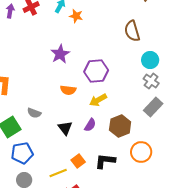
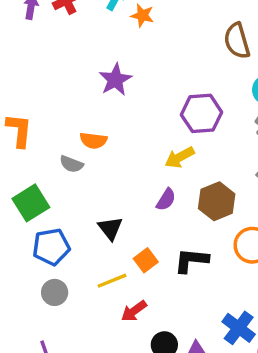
purple hexagon: (96, 71) -> (202, 113), moved
orange semicircle: (68, 90) -> (93, 140), moved
gray semicircle: (34, 113) -> (71, 164), moved
black triangle: (65, 128) -> (110, 228), moved

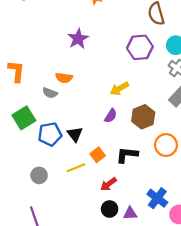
purple hexagon: (202, 113) -> (140, 47), moved
blue pentagon: (51, 247) -> (50, 134), moved
red arrow: (134, 311) -> (108, 184), moved

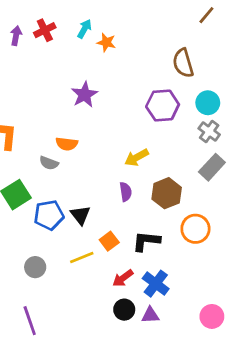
purple semicircle: (111, 116) -> (126, 192), turned -40
blue cross: (157, 198) -> (156, 284), moved

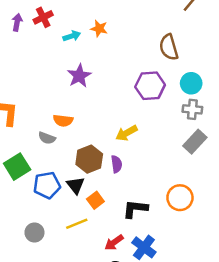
cyan arrow: (84, 29) -> (72, 36), moved, turned 42
gray cross: (209, 132) -> (192, 109), turned -30
brown hexagon: (167, 193) -> (89, 159), moved
orange square: (109, 241) -> (95, 200), moved

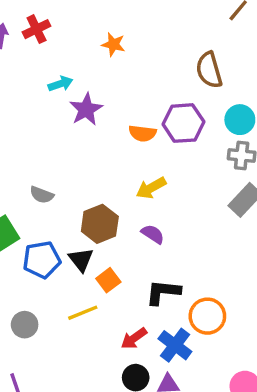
cyan arrow: (72, 36) -> (60, 84), moved
orange semicircle: (63, 121) -> (142, 133), moved
purple semicircle: (117, 164) -> (153, 234), moved, turned -49
orange circle: (180, 198) -> (207, 316), moved

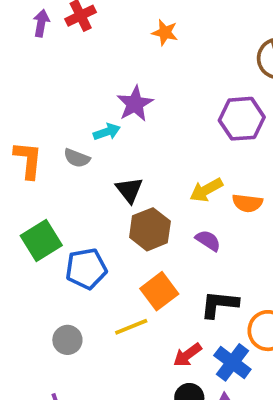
cyan arrow: (60, 84) -> (107, 132), moved
orange semicircle: (142, 133) -> (247, 203), moved
gray semicircle: (42, 195) -> (77, 158), moved
black triangle: (81, 260) -> (129, 190), moved
orange square: (108, 280) -> (159, 291), size x1.4

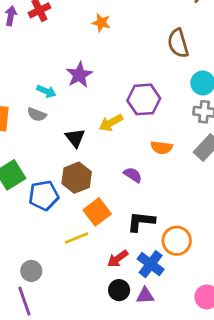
purple hexagon: (242, 119) -> (144, 99), moved
cyan arrow: (107, 132) -> (46, 91), moved, turned 42
yellow arrow: (206, 190) -> (111, 123), moved
brown hexagon: (150, 229) -> (77, 178), moved
gray circle: (67, 340) -> (31, 271), moved

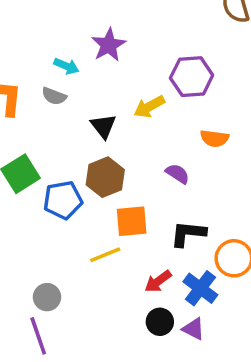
orange square: (97, 212) -> (132, 221), turned 32
purple triangle: (145, 296) -> (193, 329), turned 30

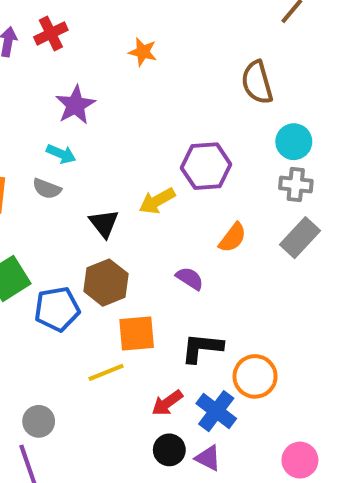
purple star: (109, 45) -> (75, 105), moved
orange semicircle: (215, 138) -> (233, 238), turned -60

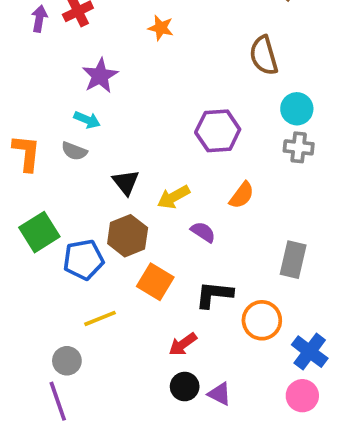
yellow arrow: (157, 201) -> (174, 197), moved
gray rectangle: (300, 238) -> (293, 260), moved, turned -30
orange square: (137, 334) -> (155, 282), turned 36
yellow line: (106, 372) -> (100, 318), moved
blue cross: (216, 411) -> (310, 352), moved

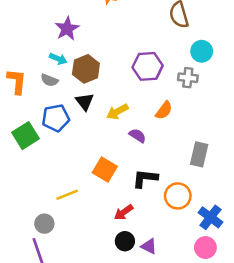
gray cross: (299, 147) -> (188, 78), moved
brown hexagon: (128, 236) -> (86, 69), moved
blue pentagon: (83, 260) -> (56, 118), moved

